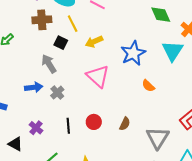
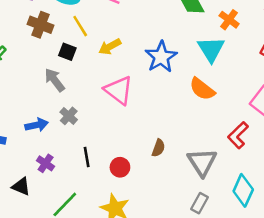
brown cross: (42, 20) -> (40, 25), turned 30
orange semicircle: (148, 86) -> (202, 89), moved, size x1.5
blue arrow: (34, 87) -> (37, 125), moved
red circle: (94, 122) -> (120, 167), moved

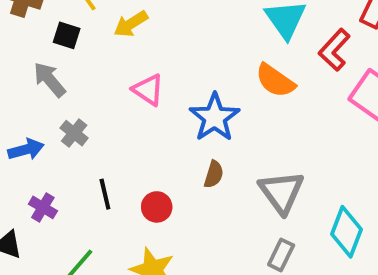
blue star: (161, 57) -> (214, 117), moved
pink triangle: (119, 90) -> (148, 90), size x0.7
red L-shape: (238, 135) -> (334, 50), moved

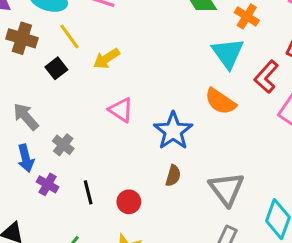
black square: (67, 35) -> (56, 68), turned 35
gray arrow: (49, 80) -> (26, 117), moved
blue arrow: (26, 150) -> (26, 158), turned 92
purple cross: (43, 207) -> (48, 184), moved

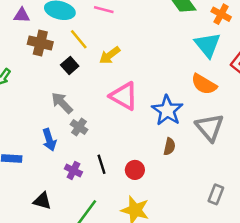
pink triangle: (121, 110) -> (124, 96), size x1.4
gray arrow: (26, 117) -> (62, 103), moved
purple cross: (48, 184) -> (73, 170), moved
gray triangle: (227, 189) -> (210, 127), moved

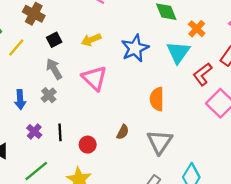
yellow line: (79, 39) -> (16, 48), moved, turned 66
orange semicircle: (204, 84) -> (157, 99), moved, turned 45
gray arrow: (62, 103) -> (54, 69), moved
blue star: (167, 110) -> (135, 48), moved
gray triangle: (210, 127) -> (160, 142), moved

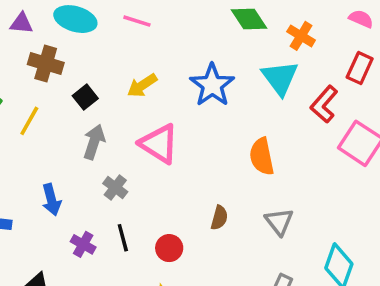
gray arrow: (54, 69) -> (94, 142), turned 60
gray cross: (49, 95) -> (115, 188), moved
gray triangle: (160, 142) -> (279, 222), size x0.7

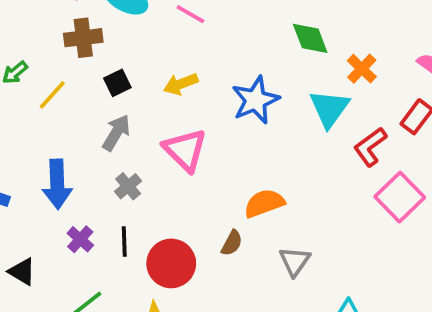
brown cross: (46, 63) -> (83, 38), turned -36
orange semicircle: (262, 156) -> (264, 203), moved, turned 69
blue arrow: (51, 200) -> (57, 184), size x1.4
red circle: (169, 248) -> (171, 263), size x1.6

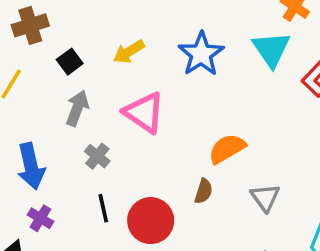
purple cross: (80, 239) -> (40, 218), moved

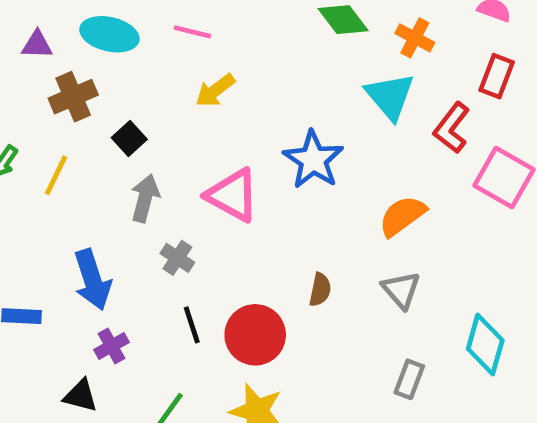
yellow arrow: (129, 52) -> (215, 90), moved
blue star: (201, 54) -> (313, 160), moved
orange semicircle: (227, 149) -> (402, 216), moved
purple cross: (40, 218) -> (111, 346), turned 35

